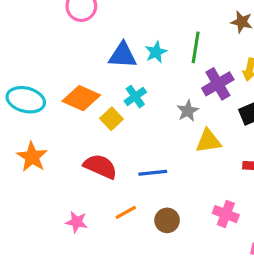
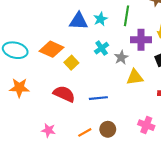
purple cross: (218, 84) -> (141, 40), turned 30
cyan cross: (135, 97) -> (102, 48), moved
orange star: (32, 157) -> (19, 88), turned -30
orange line: (126, 212) -> (85, 132), moved

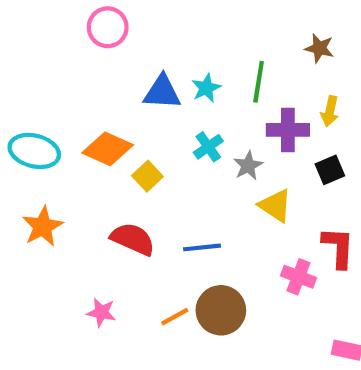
yellow triangle: (135, 77) -> (275, 205), turned 42
orange star: (19, 88) -> (43, 226), turned -30
pink cross: (146, 125) -> (298, 277), moved
brown circle: (108, 129) -> (221, 310), size x1.5

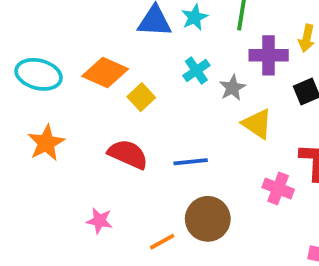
orange line: (175, 317) -> (162, 242), moved

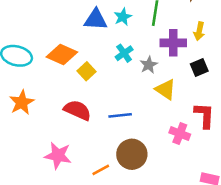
pink star: (99, 221) -> (58, 156), size x1.5

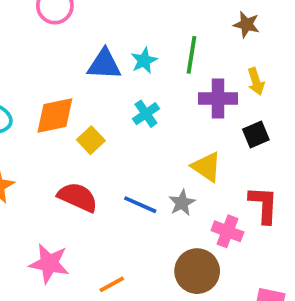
yellow arrow: (199, 31) -> (256, 81), turned -30
orange diamond: (62, 54) -> (55, 116), turned -36
gray star: (149, 65) -> (182, 203), moved
blue line: (120, 115) -> (140, 205), turned 30
brown circle: (132, 154) -> (197, 271), moved

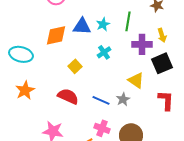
orange diamond: (55, 116) -> (56, 35), moved
black square: (256, 135) -> (162, 63), size x1.5
pink cross: (227, 231) -> (102, 128), moved

